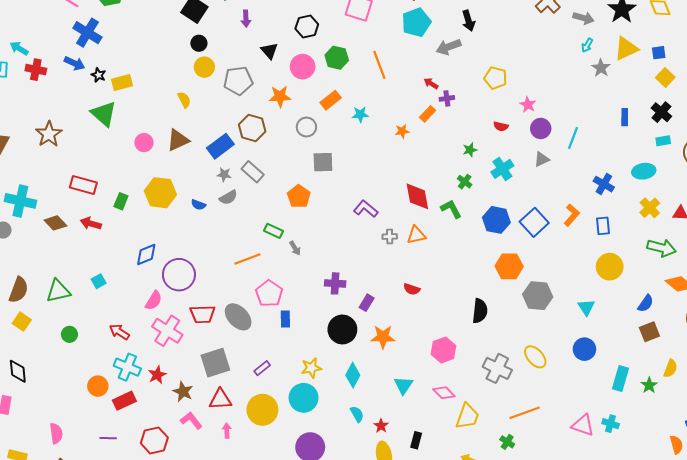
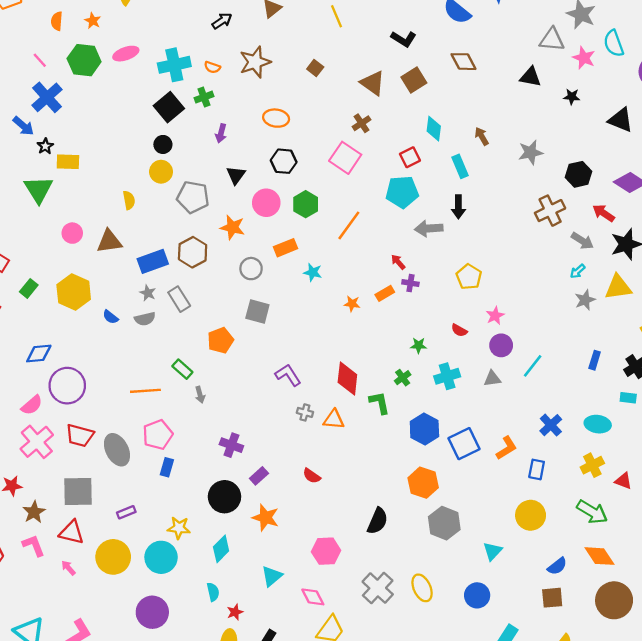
orange line: (379, 65) -> (349, 225), turned 40
pink arrow: (227, 431) -> (68, 568), turned -56

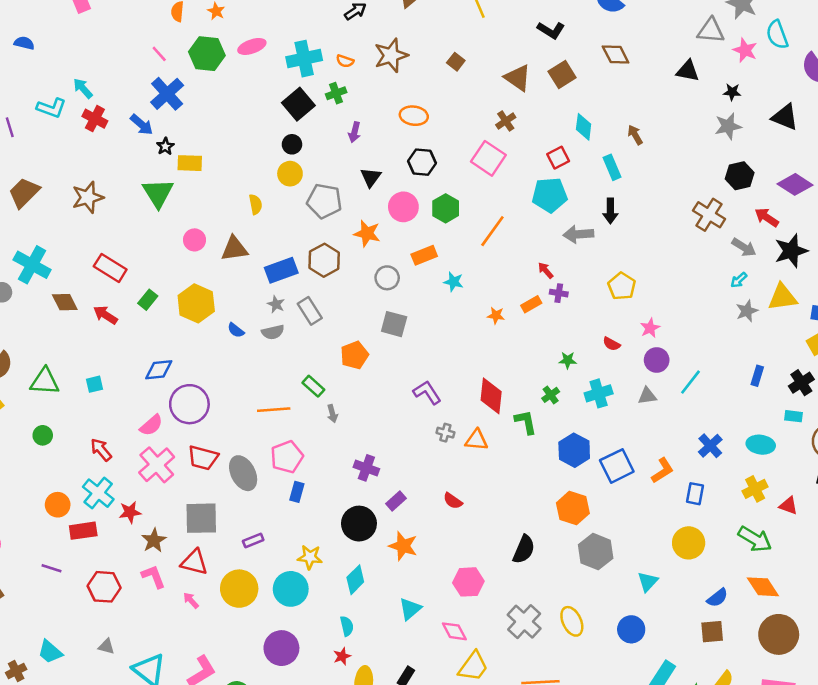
gray star: (531, 152) -> (728, 126), moved
brown cross: (550, 211) -> (709, 215), turned -32
red star: (235, 612) -> (342, 656), moved

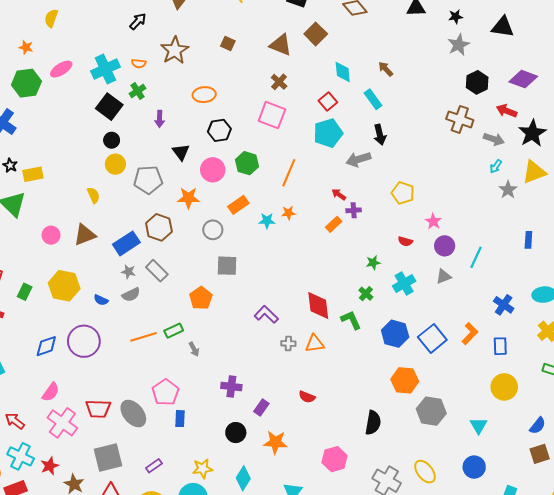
orange star: (496, 315) -> (288, 213), moved
green rectangle: (313, 386) -> (174, 331), turned -54
purple circle: (189, 404) -> (84, 341), moved
orange line: (274, 410) -> (144, 337), moved
black circle: (359, 524) -> (236, 433), size x0.7

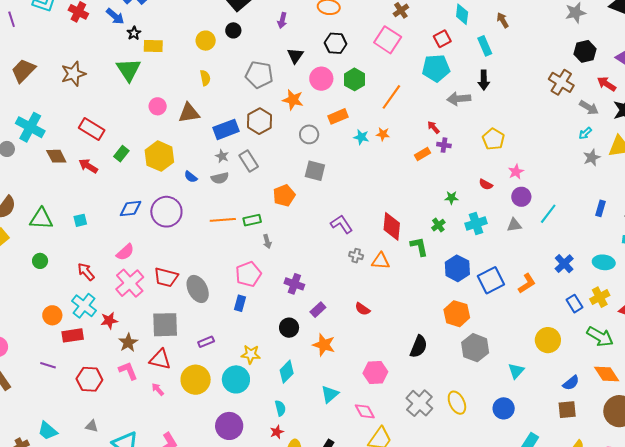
yellow circle: (115, 164) -> (206, 41), moved
blue rectangle: (500, 346) -> (574, 304), moved, turned -42
pink pentagon: (165, 392) -> (248, 274), moved

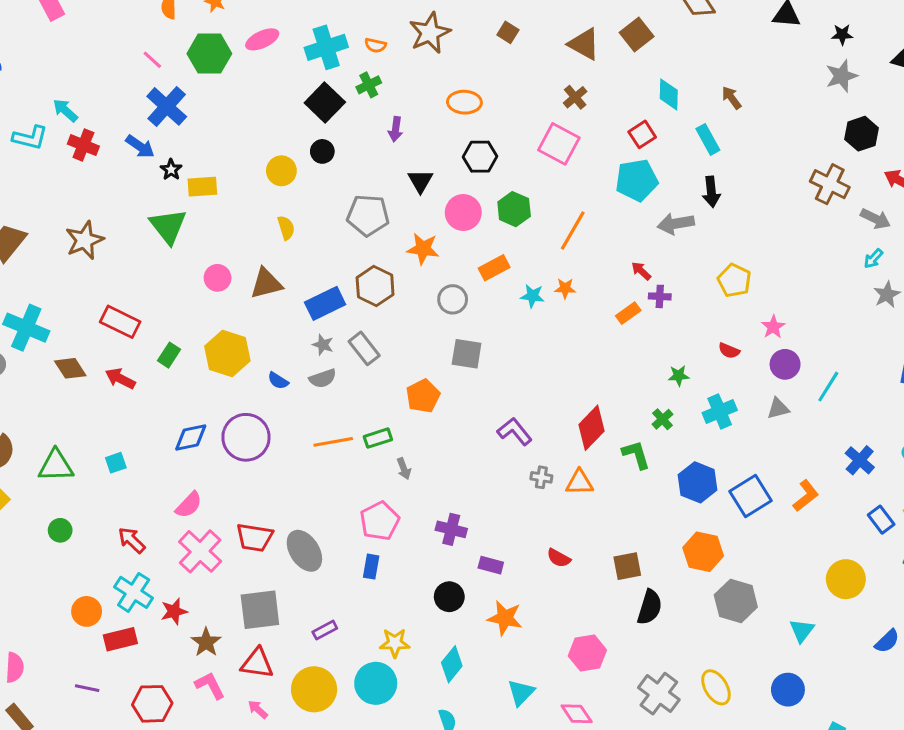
red diamond: (392, 226) -> (592, 428), turned 44
purple rectangle: (318, 310) -> (491, 565), turned 63
brown square: (567, 410) -> (627, 566), moved

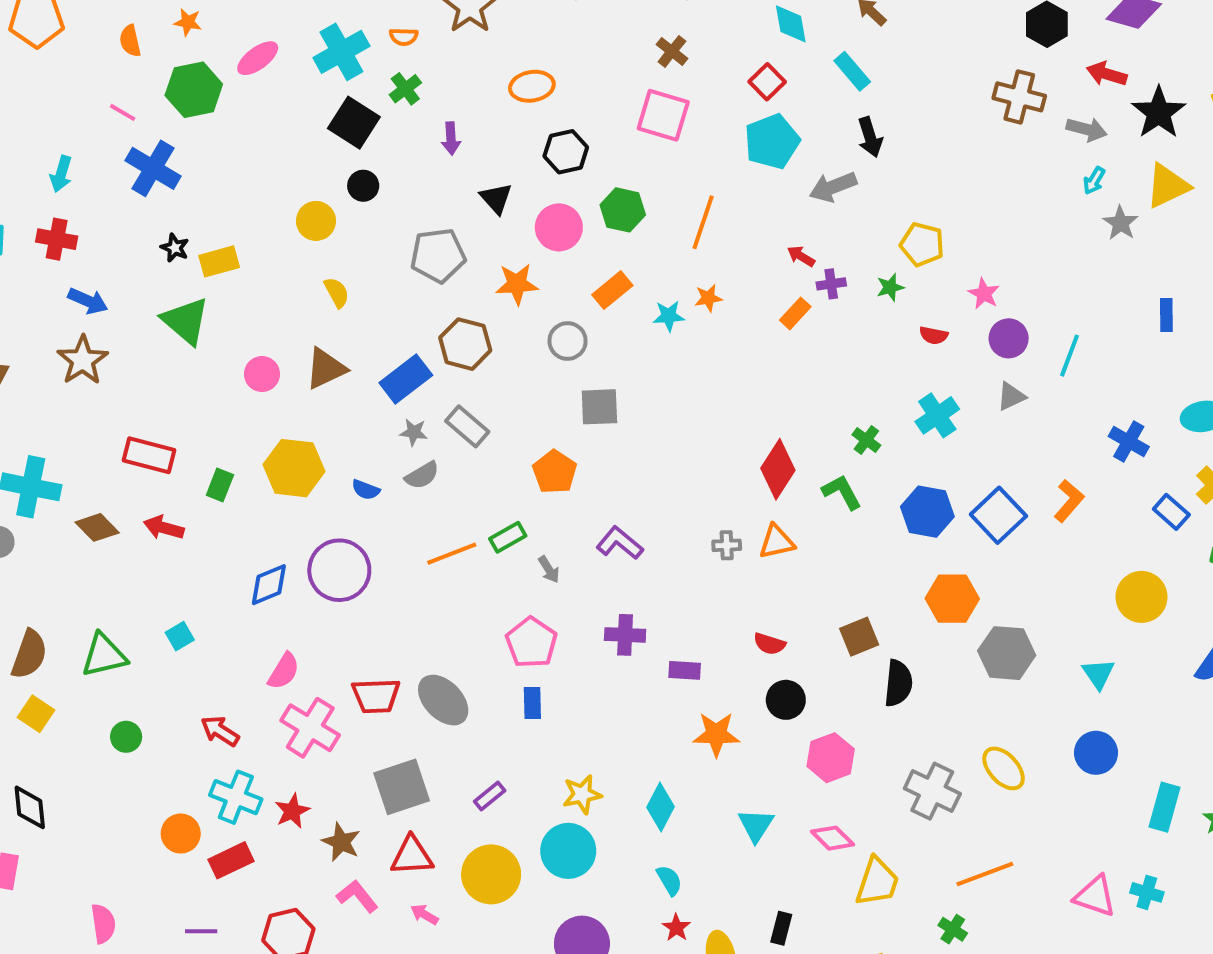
cyan arrow: (65, 110) -> (61, 174), moved, turned -104
blue arrow: (140, 146) -> (88, 301), moved
green star: (679, 376) -> (890, 287), moved
purple L-shape: (515, 431) -> (620, 543), moved
black circle: (449, 597) -> (786, 700), moved

